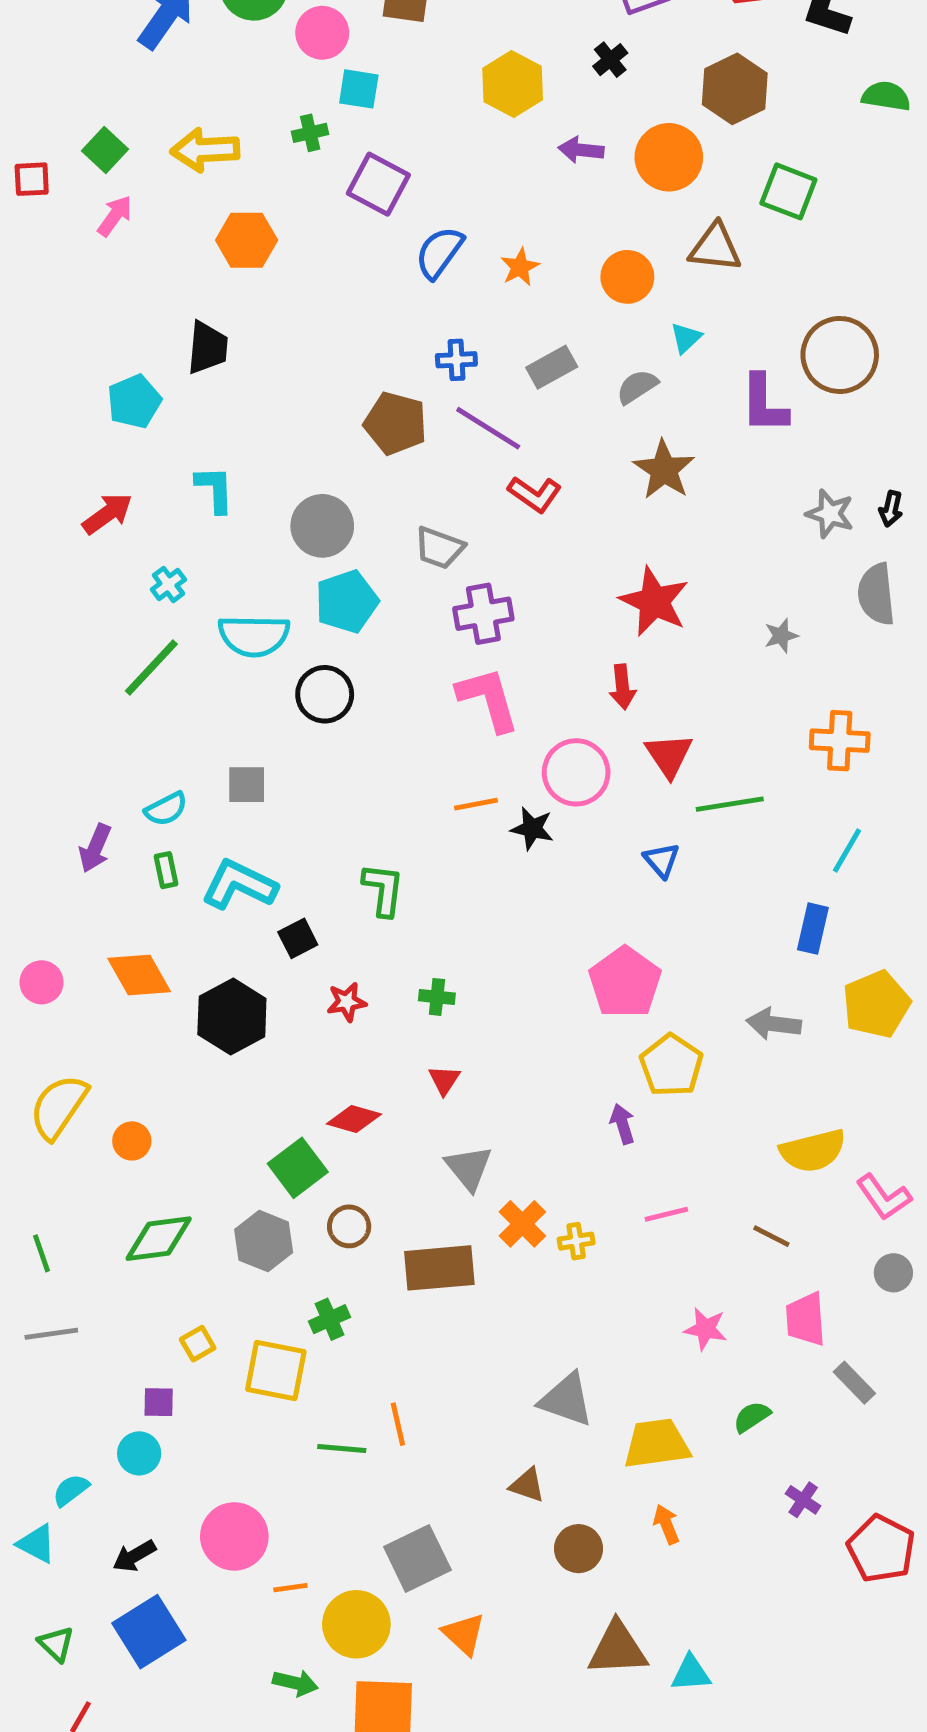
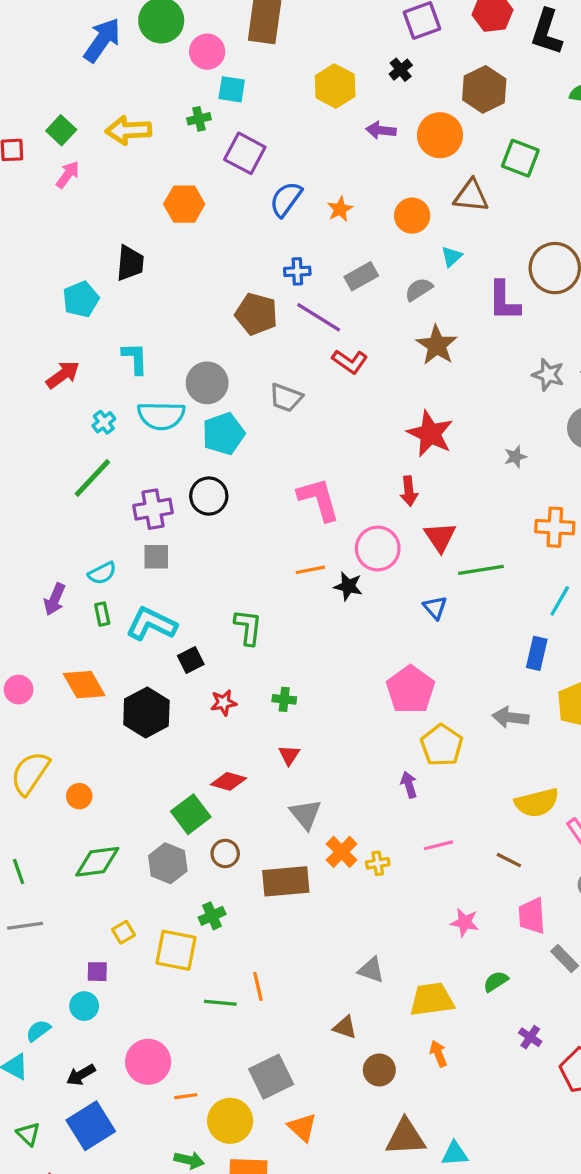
orange hexagon: (247, 240) -> (184, 204), moved
purple cross: (483, 614) -> (153, 509), moved
cyan semicircle: (254, 636) -> (161, 416), moved
gray triangle: (566, 1400) -> (371, 970), size x0.7

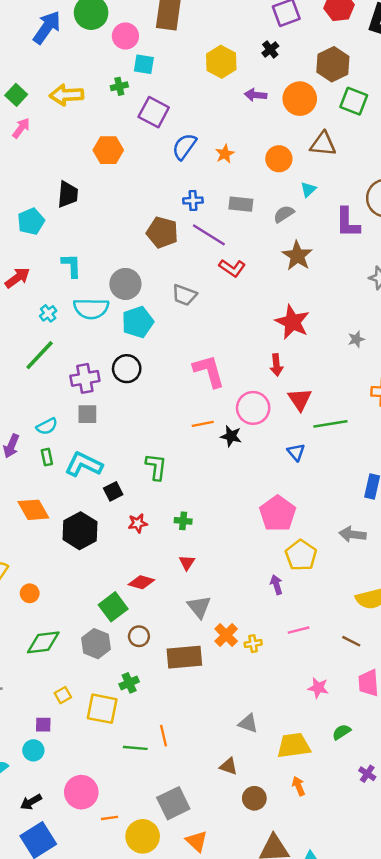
green square: (520, 158) -> (354, 101), moved
gray rectangle: (361, 276) -> (241, 204), turned 35

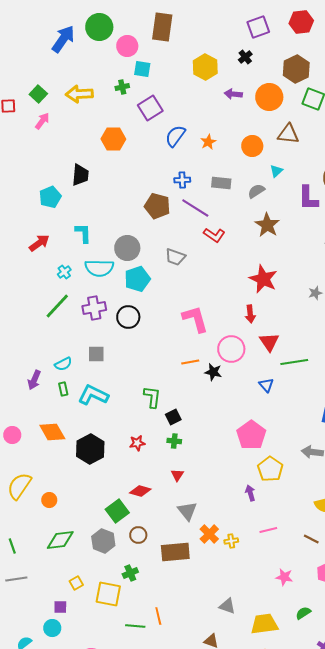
purple square: (154, 112) -> (150, 108), turned 30
purple cross: (85, 378) -> (94, 308), moved
black square: (113, 491) -> (173, 417), moved

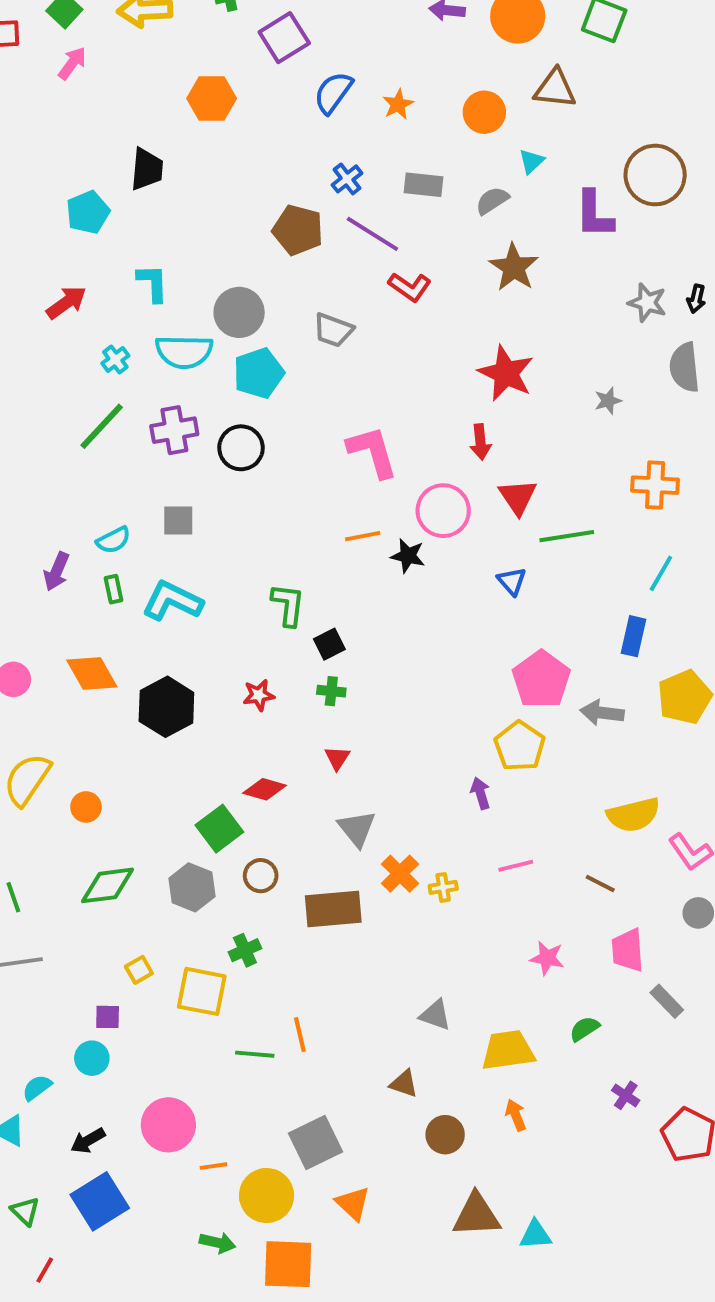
blue cross: (182, 180) -> (347, 179), turned -35
pink pentagon: (251, 435) -> (541, 679), moved

